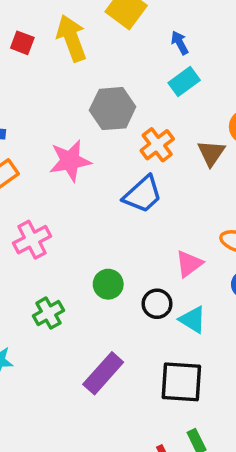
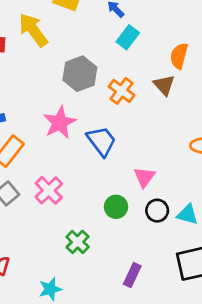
blue trapezoid: (143, 194) -> (101, 141), moved, turned -68
pink triangle: (189, 264) -> (144, 177), moved
purple rectangle: (103, 373) -> (132, 275), size x0.7

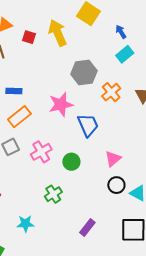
green circle: (116, 207) -> (71, 162), moved

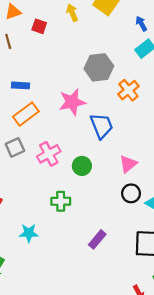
yellow arrow: (58, 33) -> (72, 13), moved, size x0.6
green cross: (53, 194) -> (61, 201), turned 30

